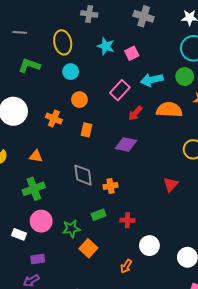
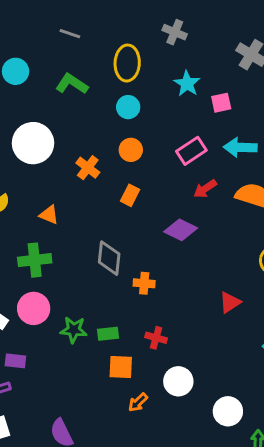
green rectangle: (99, 215) -> (108, 334), moved
orange square: (88, 248) -> (121, 367), moved, turned 36

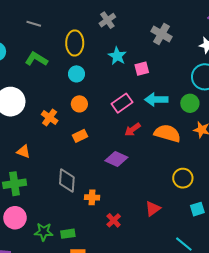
gray cross: (175, 32) -> (107, 20), turned 35
orange rectangle: (130, 195) -> (80, 136), turned 40
red cross: (156, 338) -> (114, 220), moved, turned 32

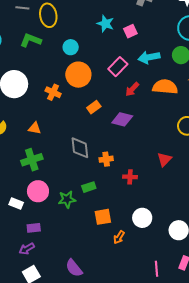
yellow ellipse: (75, 43) -> (48, 15), moved
orange circle: (79, 104) -> (78, 75), size x1.6
orange rectangle: (80, 136) -> (94, 107), moved
red cross: (114, 220) -> (130, 177), turned -32
green rectangle: (68, 234) -> (89, 187), moved

